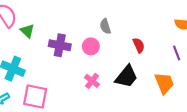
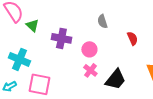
pink circle: (91, 46) -> (89, 49), moved
black trapezoid: (126, 76) -> (115, 79), moved

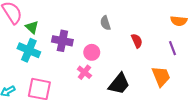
cyan cross: (19, 59) -> (29, 50), moved
pink cross: (90, 70) -> (84, 72), moved

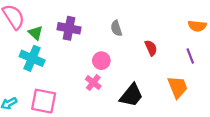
purple cross: (62, 41) -> (69, 28), moved

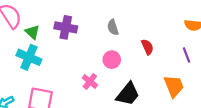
pink circle: (101, 61) -> (112, 60), moved

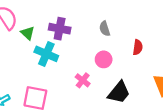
red semicircle: (147, 47) -> (138, 47), turned 32
cyan cross: (29, 57) -> (46, 54), moved

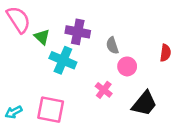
gray semicircle: (105, 29) -> (112, 45), moved

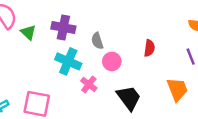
cyan cross: (63, 60) -> (68, 61), moved
black trapezoid: (144, 103) -> (129, 98), turned -76

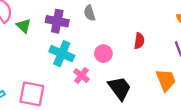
gray semicircle: (97, 41) -> (90, 13), moved

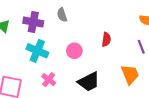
pink cross: (81, 75) -> (49, 80), moved
black trapezoid: (120, 88) -> (89, 82), turned 100

